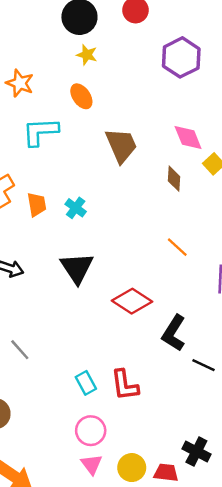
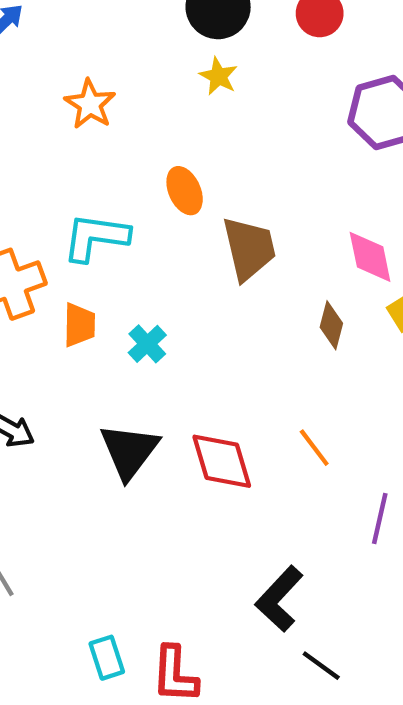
orange ellipse: (81, 96) -> (185, 191), moved
cyan L-shape: (40, 132) -> (96, 237), moved
red diamond: (132, 301) -> (222, 461), moved, turned 30

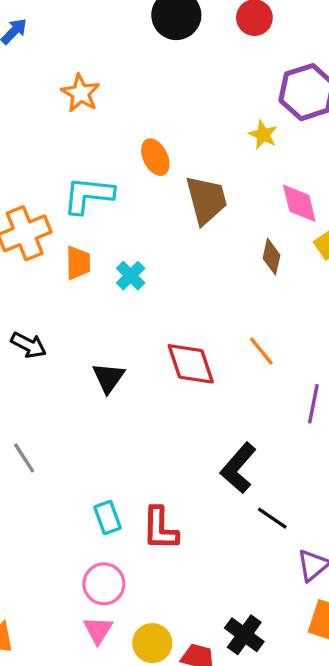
yellow star: (218, 76) -> (263, 135), moved
black triangle: (129, 451) -> (108, 378), moved, size x0.7

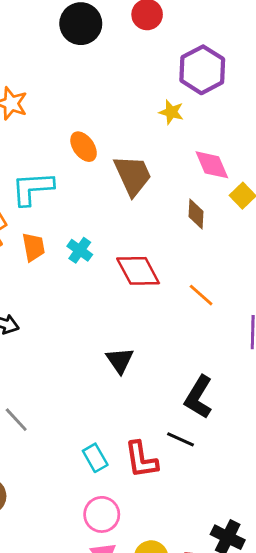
red diamond: (191, 364) -> (138, 271), moved
black triangle: (108, 378) -> (120, 360), moved
black line: (272, 518) -> (180, 439), moved

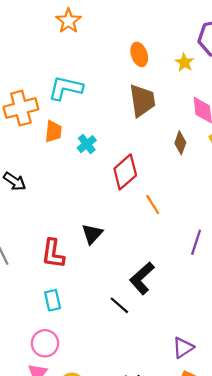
orange ellipse: (84, 147) -> (139, 54), moved
red diamond: (138, 271) -> (125, 172), turned 60
orange line: (201, 295) -> (153, 205), moved
red L-shape: (141, 460) -> (53, 254), moved

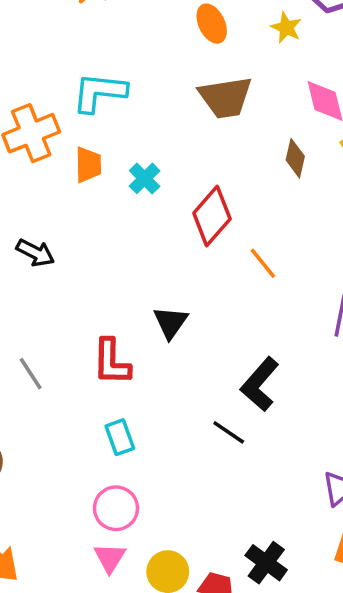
brown trapezoid: (142, 101) -> (225, 97), turned 96

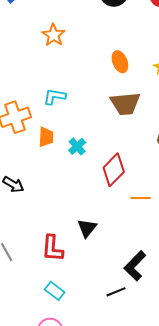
cyan L-shape: (99, 92) -> (55, 97), size x0.7
orange line: (263, 263) -> (141, 198), turned -54
black line: (229, 432) -> (116, 292), turned -60
cyan rectangle: (120, 437) -> (55, 291), turned -36

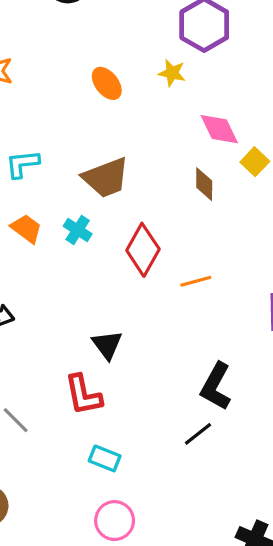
brown trapezoid: (125, 104) -> (106, 178), moved
orange trapezoid: (46, 137) -> (26, 229), turned -40
black triangle: (87, 228) -> (107, 345), moved

